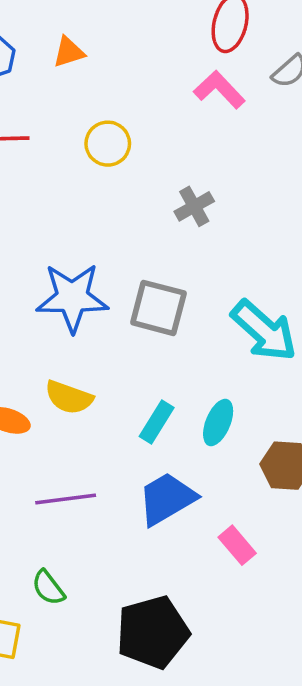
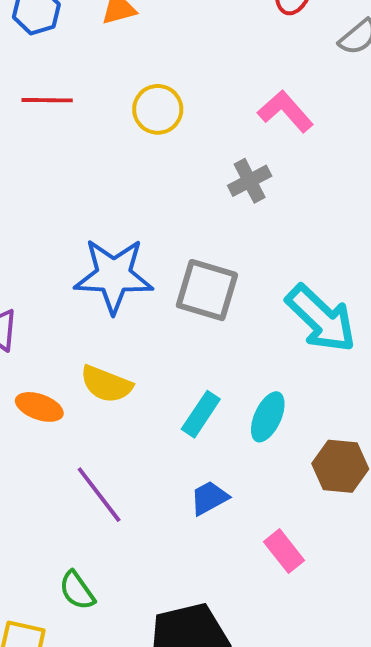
pink L-shape: (219, 90) -> (285, 111), moved
purple line: (66, 499) -> (99, 495), turned 58
blue trapezoid: (167, 499) -> (209, 498), size x0.6

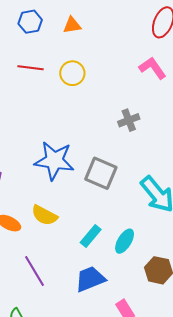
yellow circle: (158, 109) -> (72, 73), moved
pink L-shape: (285, 111) -> (153, 68), moved
blue trapezoid: (209, 498) -> (90, 279), size x1.5

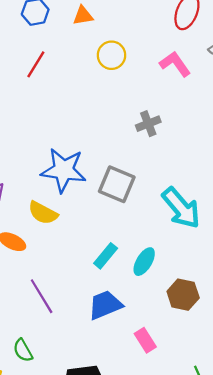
red line: (31, 68) -> (36, 64), turned -65
yellow circle: (72, 73) -> (111, 55), moved
yellow semicircle: (44, 215) -> (43, 213), moved

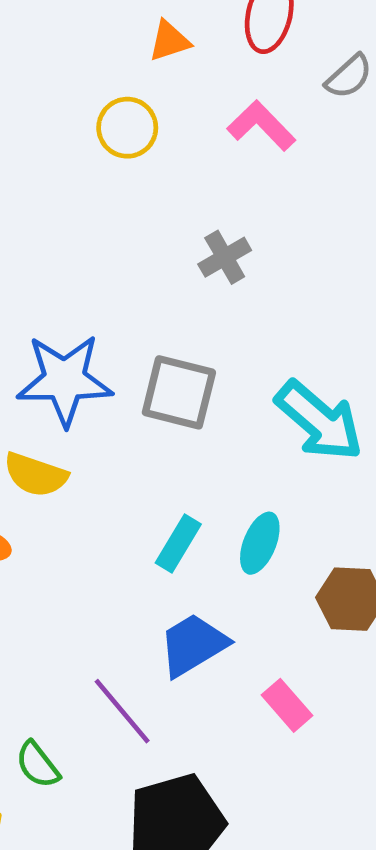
orange triangle: (83, 16) -> (169, 41), moved
purple line: (42, 296) -> (122, 711), moved

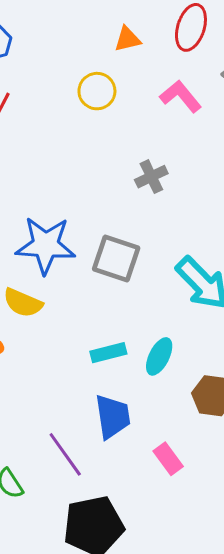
cyan rectangle: (178, 544) -> (108, 353), turned 40
blue trapezoid: (193, 645) -> (113, 416), turned 108

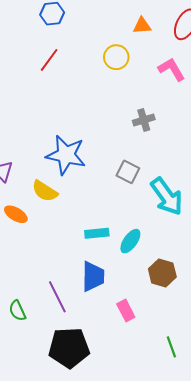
gray square: (116, 259) -> (128, 172), moved, size x0.7

